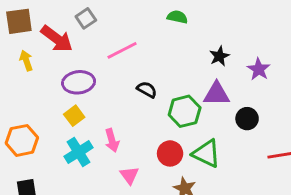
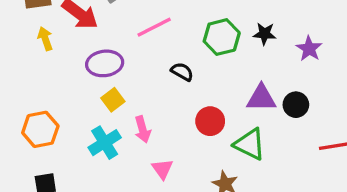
black star: (219, 56) -> (265, 34), turned 30
purple triangle: (217, 94) -> (261, 98), moved
green hexagon: (185, 111) -> (222, 37), moved
yellow square: (74, 116) -> (113, 100), moved
red circle: (170, 153) -> (210, 121), moved

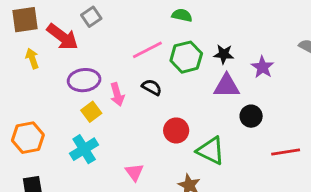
pink line: (154, 27) -> (147, 50), moved
purple triangle: (261, 98) -> (227, 86), moved
pink arrow: (143, 129) -> (117, 94), moved

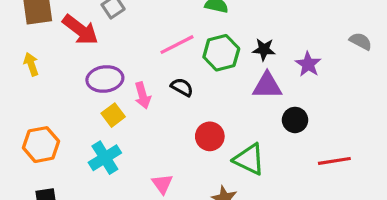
yellow arrow: (32, 58) -> (31, 64), moved

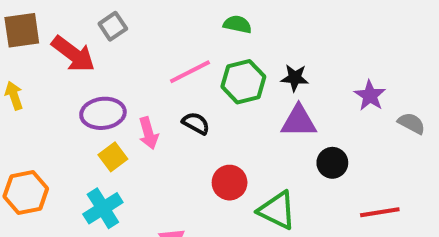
gray semicircle: (361, 41) -> (411, 123), moved
purple star: (308, 64) -> (370, 96), moved

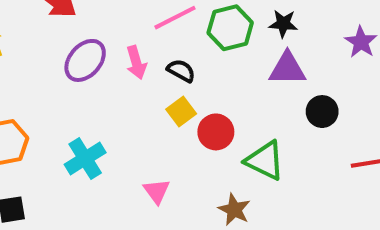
purple ellipse: (103, 113) -> (85, 60), turned -42
pink arrow: (148, 133) -> (136, 62), moved
yellow square: (113, 157) -> (181, 112), moved

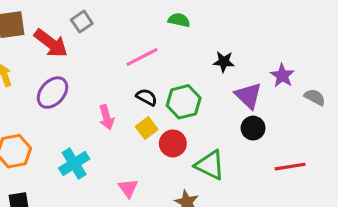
green hexagon: (230, 28) -> (184, 102), moved
purple ellipse: (85, 60) -> (53, 93), moved
pink arrow: (136, 62) -> (106, 117), moved
purple triangle: (287, 69) -> (248, 96), moved, turned 44

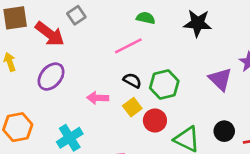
green semicircle: (179, 20) -> (146, 18), moved
black star: (224, 62) -> (198, 23), moved, size x1.5
pink arrow: (106, 117) -> (98, 98), turned 108
black circle: (253, 128) -> (224, 131), moved

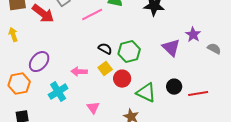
pink line: (128, 46) -> (92, 15), moved
purple ellipse: (51, 77) -> (39, 62), moved
pink arrow: (98, 98) -> (79, 72), moved

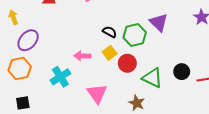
purple triangle: (171, 48) -> (159, 22), moved
purple ellipse: (39, 62) -> (28, 40), moved
pink triangle: (93, 108) -> (97, 94), size x1.5

